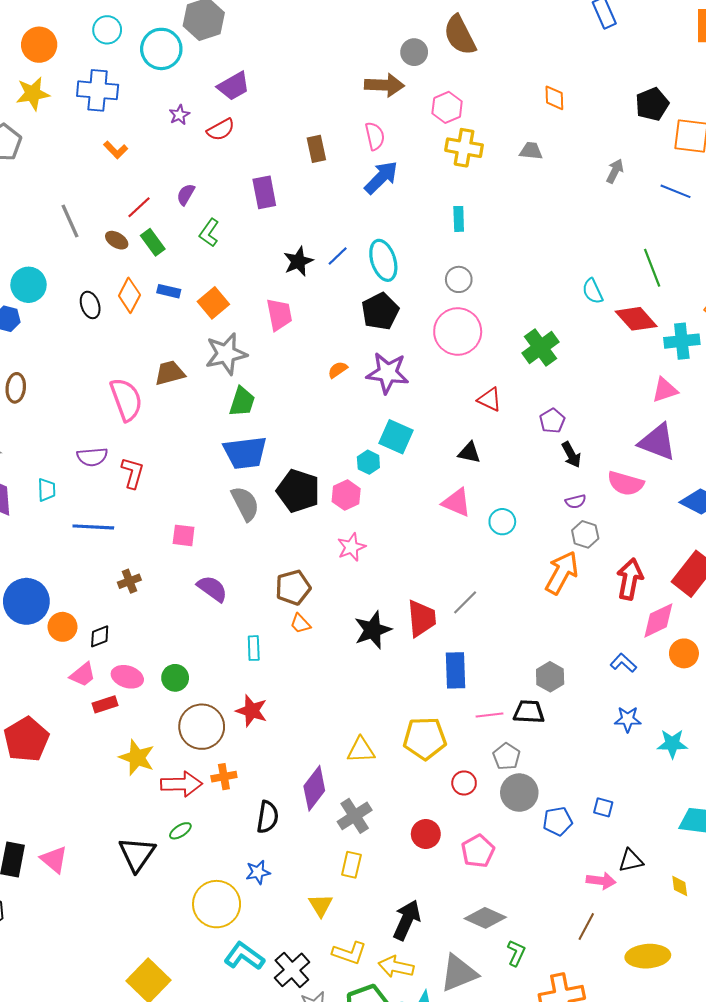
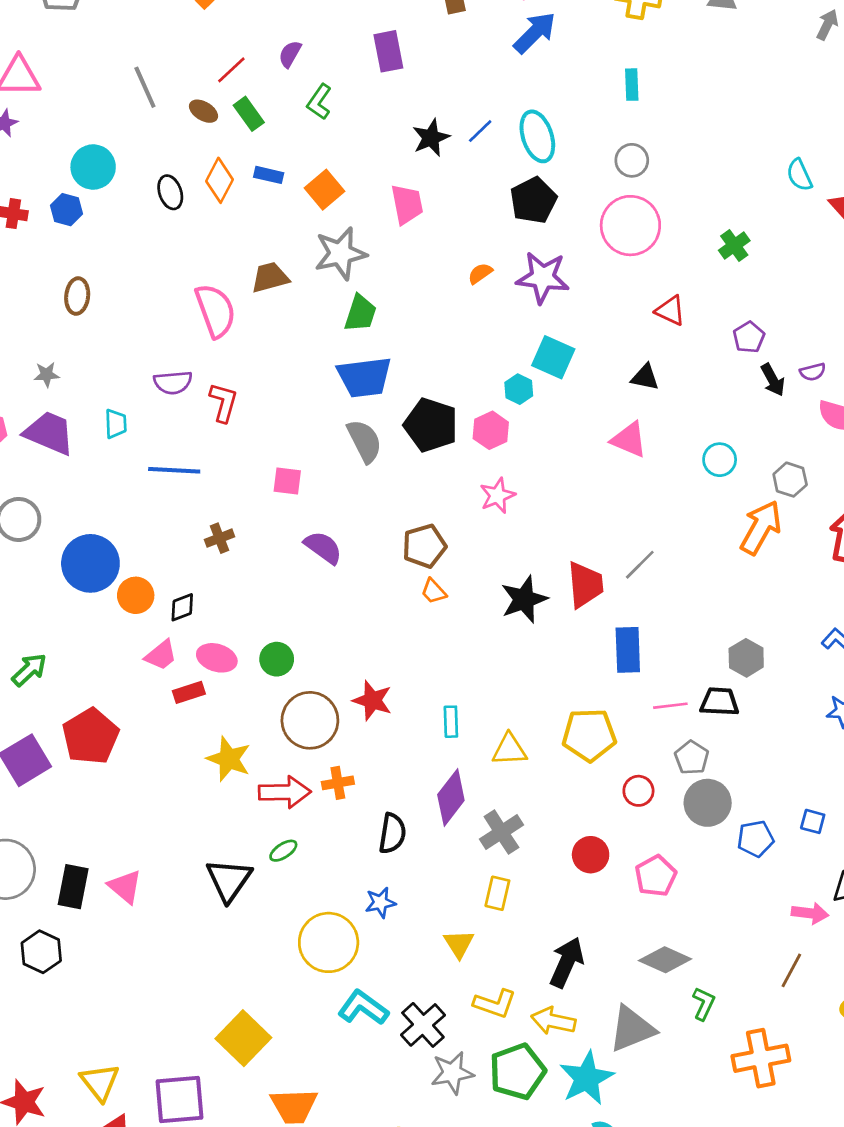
green cross: (541, 347) -> (734, 245), size x0.7
purple semicircle: (576, 501) -> (813, 372), moved
cyan circle: (502, 522) -> (720, 460), moved
cyan rectangle: (254, 648) -> (451, 722), moved

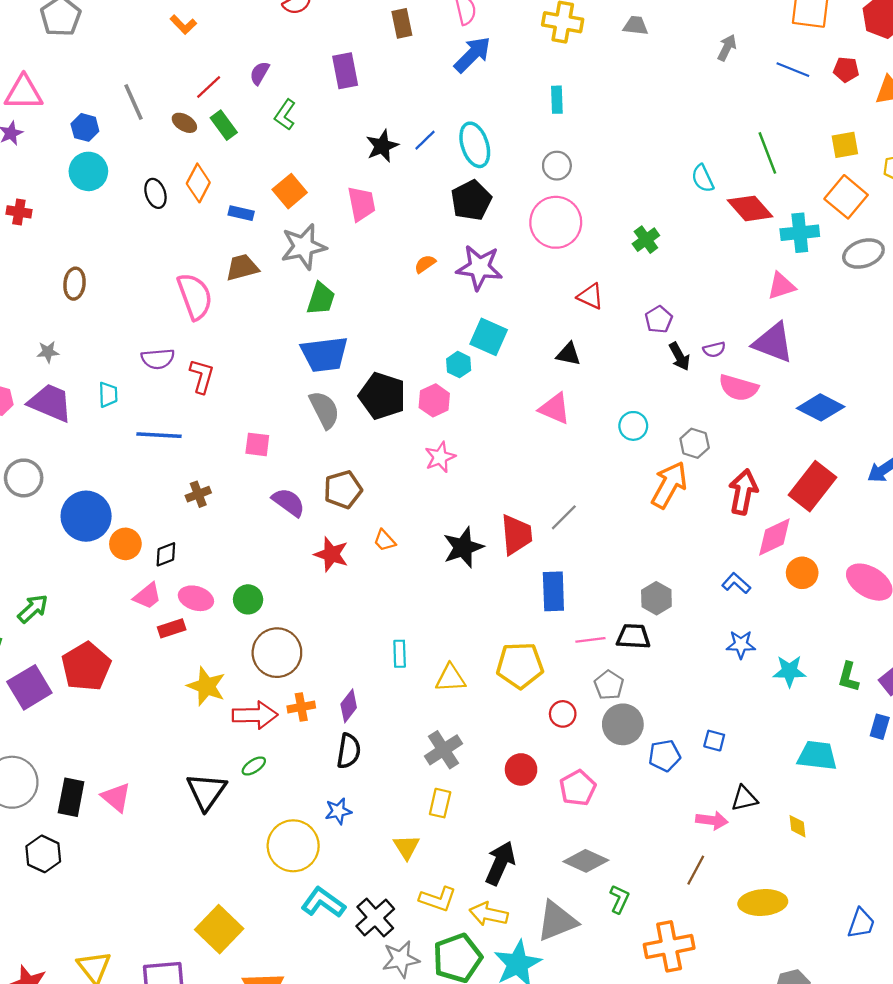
blue rectangle: (269, 175) -> (241, 213), moved
blue hexagon: (67, 210) -> (85, 127), moved
brown pentagon: (424, 546) -> (343, 490), moved
red star: (372, 700) -> (331, 554), moved
purple diamond: (451, 797) -> (349, 706), moved, size x0.7

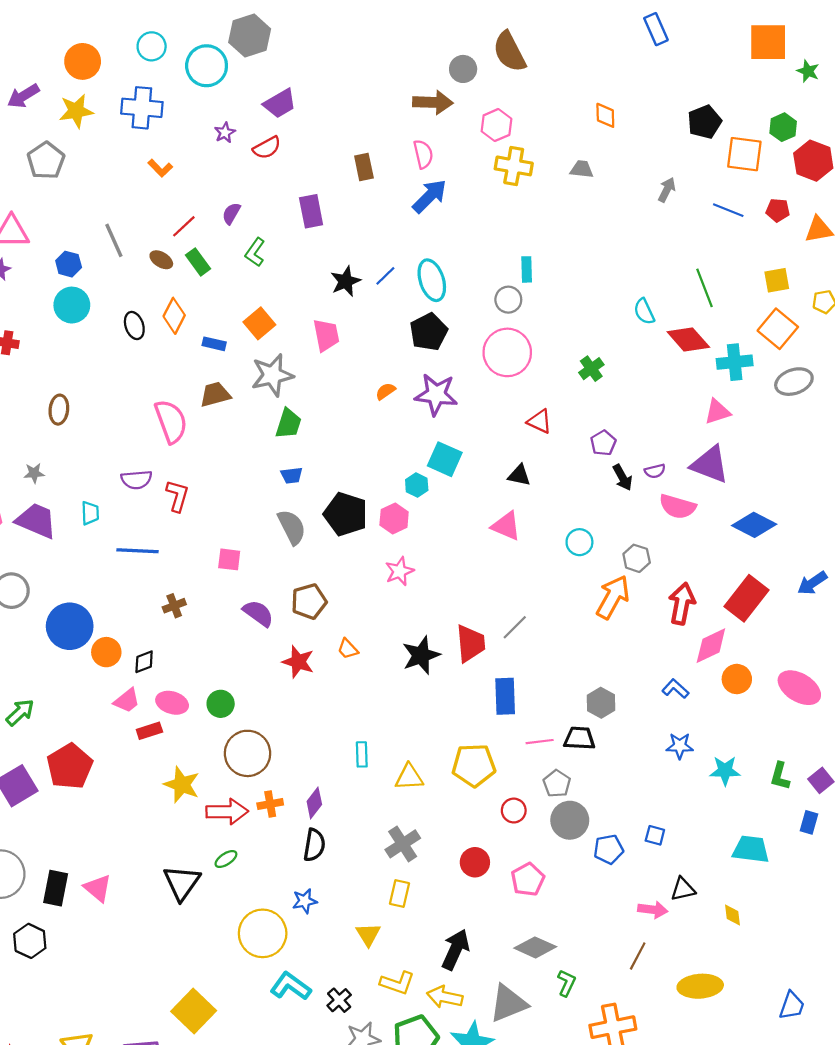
cyan rectangle: (557, 100) -> (527, 269), moved
blue trapezoid: (324, 354) -> (292, 475), size x0.5
black cross: (375, 918) -> (339, 1000), size x0.7

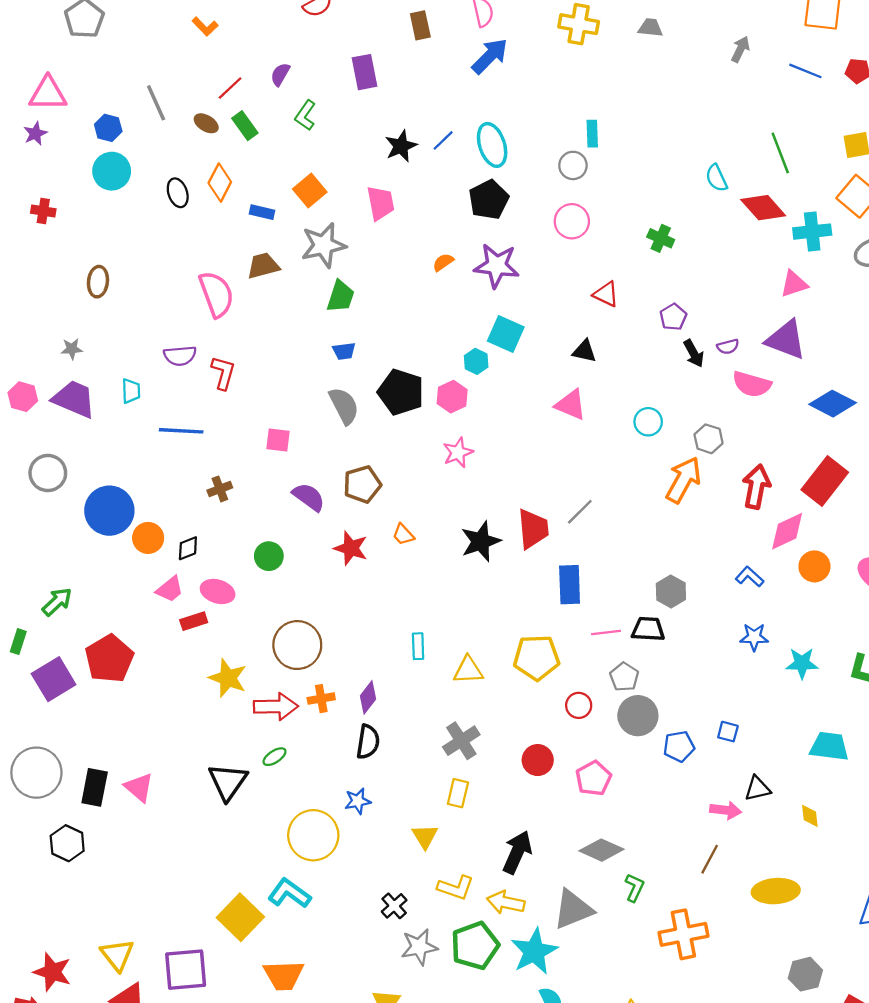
pink circle: (507, 352) -> (572, 221), size x0.7
green cross: (591, 369) -> (661, 238), turned -30
green circle: (221, 704) -> (269, 556), moved
cyan L-shape: (291, 986) -> (289, 893), moved

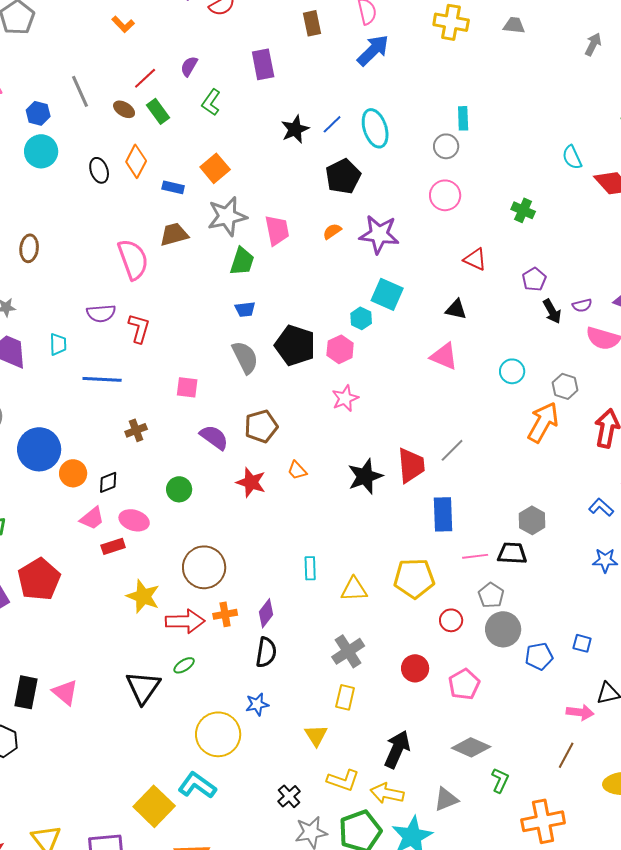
black pentagon: (489, 200) -> (343, 176), moved
pink trapezoid: (380, 203) -> (277, 230), moved
gray triangle: (573, 909) -> (446, 799), size x0.7

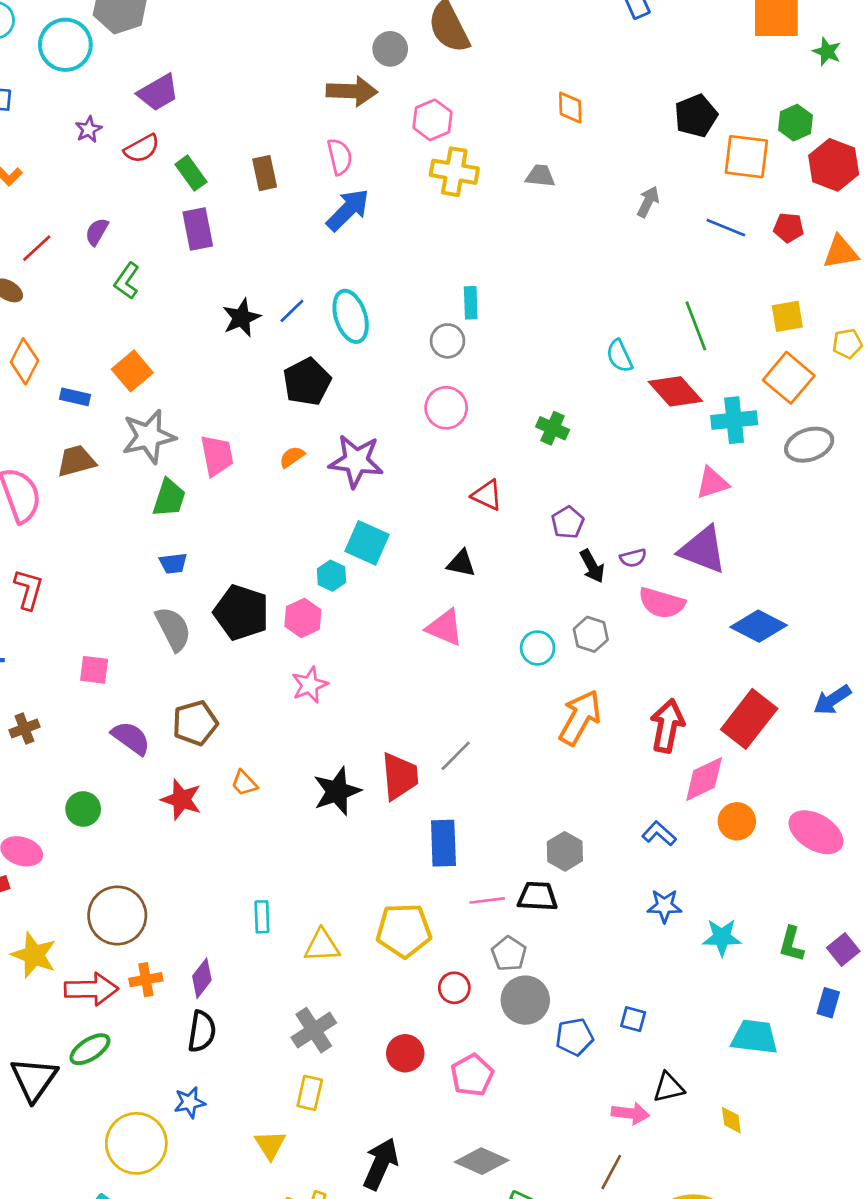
green rectangle: (158, 111) -> (191, 173), moved
gray hexagon: (565, 386) -> (591, 634), moved
green ellipse: (184, 665) -> (90, 1049), size x1.4

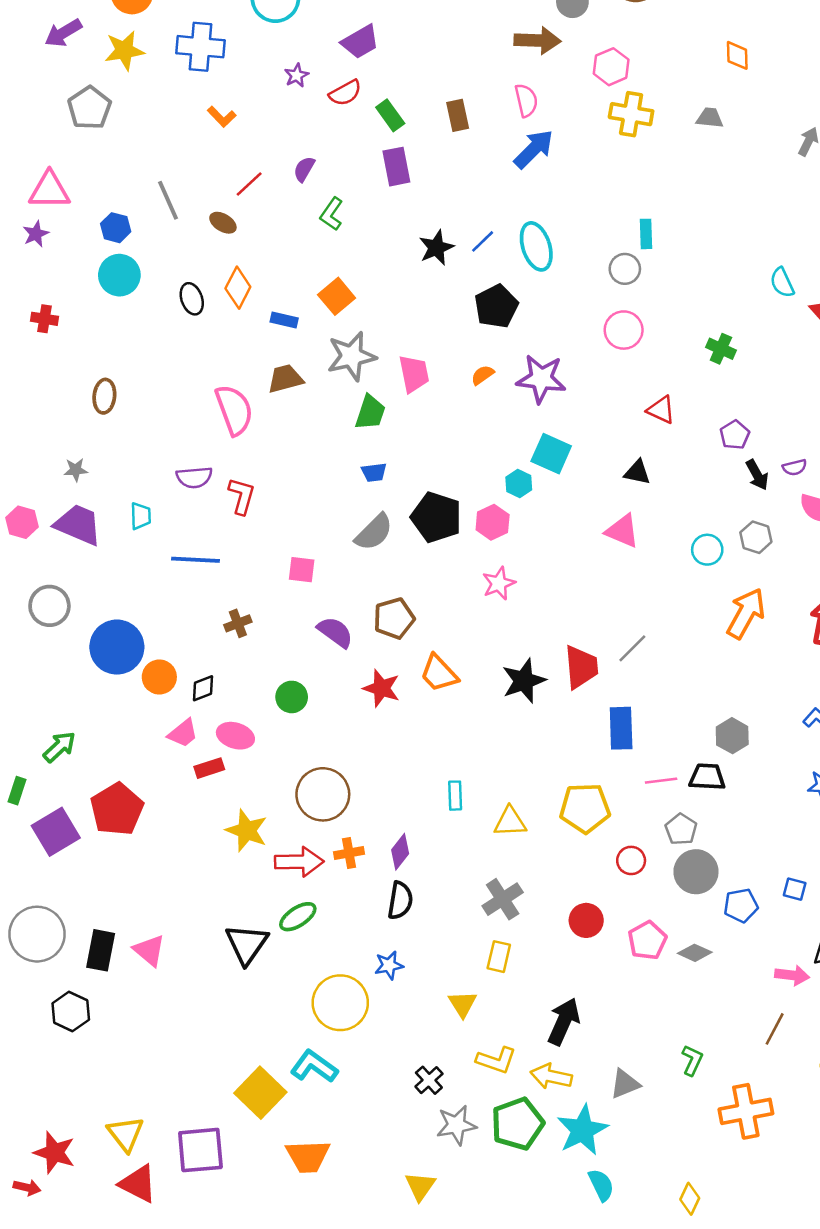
gray semicircle: (173, 629) -> (374, 532), turned 72
orange trapezoid: (244, 783) -> (439, 673), size x1.6
gray diamond: (482, 1161) -> (695, 953), moved, size x0.7

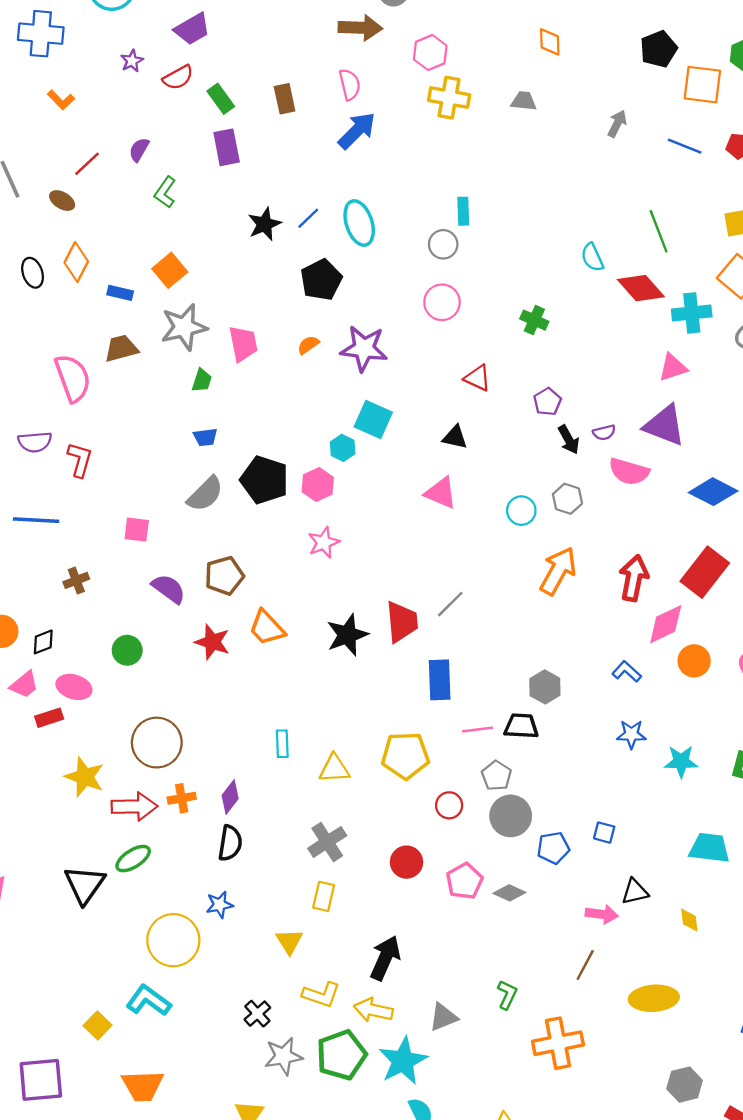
green trapezoid: (370, 412) -> (202, 380), size x0.7
yellow square: (260, 1093) -> (98, 1025), size x0.6

